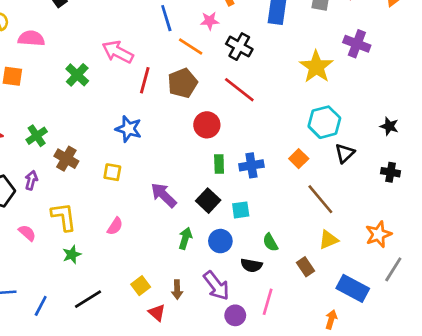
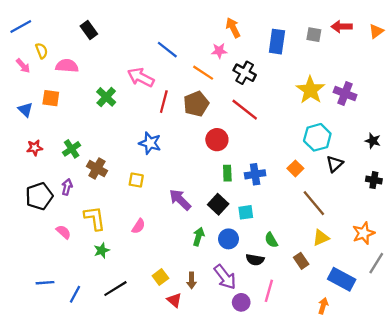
blue line: (166, 18) -> (167, 50), moved, turned -35
purple cross: (357, 44) -> (345, 93), moved

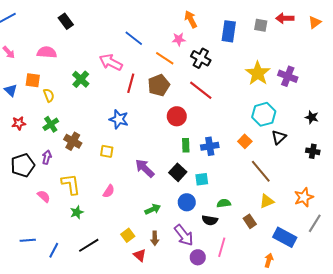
yellow semicircle: (42, 51) -> (49, 95), moved
green arrow: (198, 237) -> (153, 209), moved, turned 49
green semicircle: (271, 240) -> (224, 203), turned 112

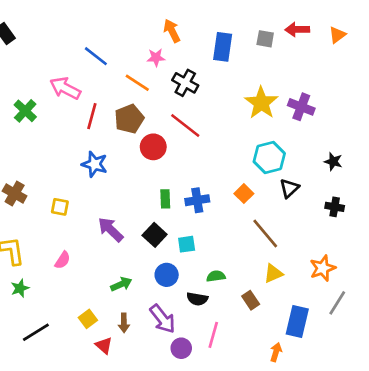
red circle: (177, 116) -> (153, 147), moved
blue star: (119, 119) -> (95, 164), moved
blue rectangle: (285, 237) -> (297, 322), turned 75

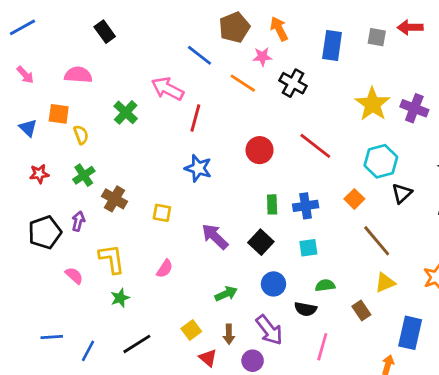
brown pentagon: (129, 119) -> (234, 27), moved
red line: (185, 126) -> (315, 146), moved
cyan square: (187, 244) -> (308, 248), moved
purple circle: (181, 348) -> (253, 361), moved

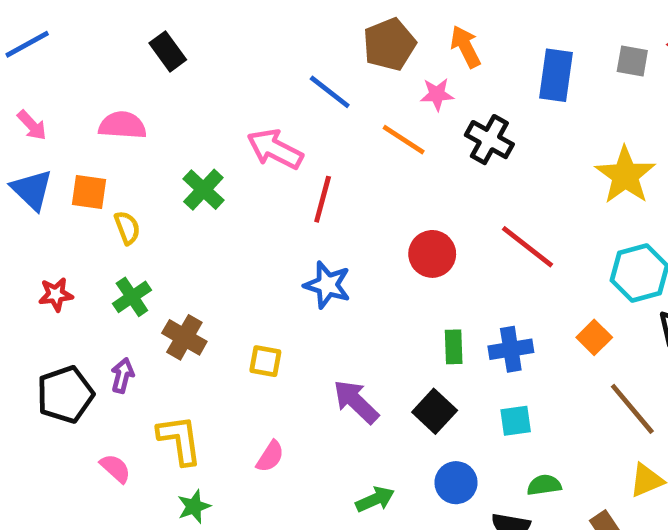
blue triangle: (28, 128) -> (32, 190), moved, size x1.4

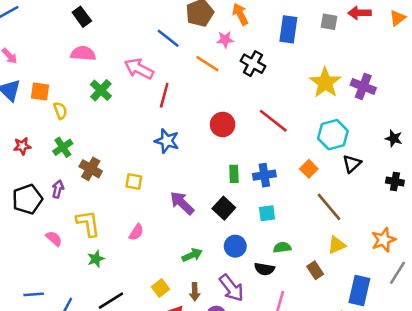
pink semicircle: (122, 125) -> (83, 53), moved

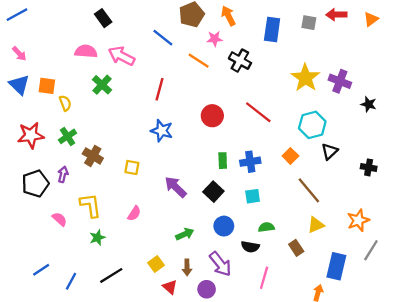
black rectangle: (82, 17) -> (103, 18), moved
pink arrow: (139, 69) -> (122, 56), moved
black star: (394, 138) -> (369, 104), moved
red star: (22, 146) -> (31, 135), size x1.6
blue line: (34, 294) -> (41, 270), turned -30

